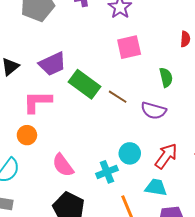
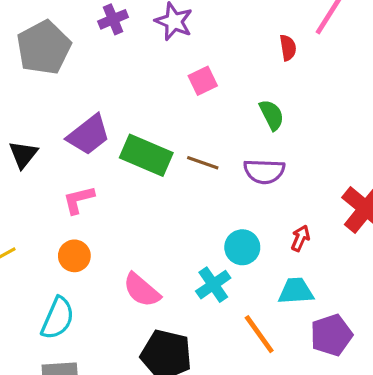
pink square: (129, 47) -> (203, 81), size x0.7
pink L-shape: (37, 102) -> (79, 200), size x0.7
red arrow: (166, 156) -> (300, 238), size x0.6

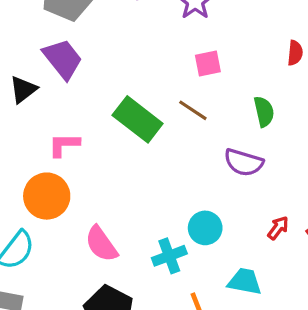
purple trapezoid: (88, 135) -> (63, 59), moved, turned -105
brown line: (203, 163) -> (193, 110), moved
red arrow: (300, 238) -> (278, 228), moved
orange circle: (74, 256) -> (47, 196), size x1.5

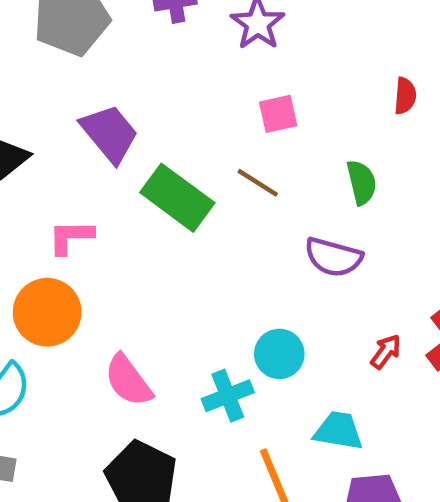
purple trapezoid: (63, 59) -> (110, 134), moved

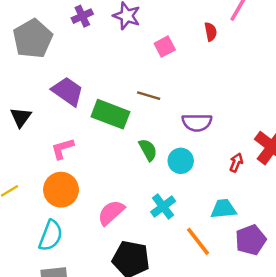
pink square: (278, 114) -> (165, 47), moved
green semicircle: (362, 182) -> (148, 150), moved
cyan circle: (279, 354) -> (181, 161), moved
pink semicircle: (128, 380) -> (111, 213), turned 100

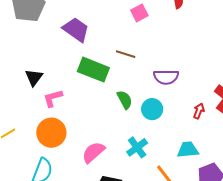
purple trapezoid: (68, 91) -> (76, 29), moved
black triangle: (21, 117) -> (34, 77), moved

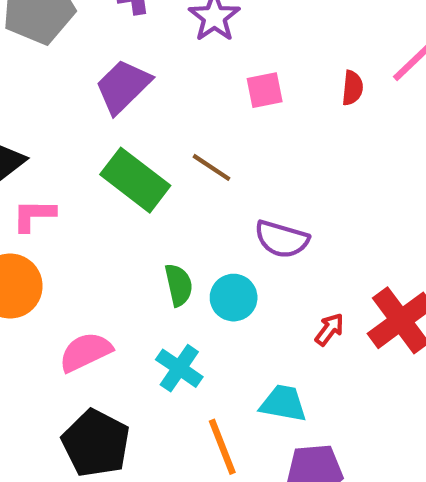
purple trapezoid: (76, 29) -> (123, 86), turned -96
green semicircle: (125, 100) -> (179, 285), moved
cyan cross: (137, 147) -> (179, 368), turned -35

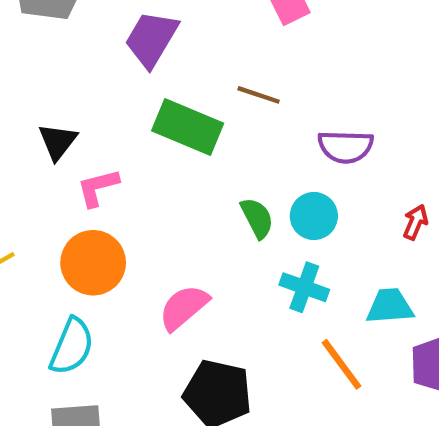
cyan cross: (179, 368) -> (304, 287), moved

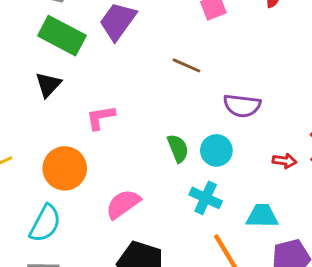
green rectangle: (188, 127) -> (62, 36), moved
pink L-shape: (98, 188) -> (101, 117), moved
red arrow: (415, 222) -> (285, 161), turned 70

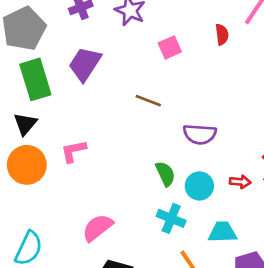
green rectangle: (62, 36) -> (35, 79), turned 48
green semicircle: (178, 148) -> (165, 174), moved
cyan circle: (216, 150) -> (199, 186), moved
orange circle: (65, 168) -> (27, 165), moved

